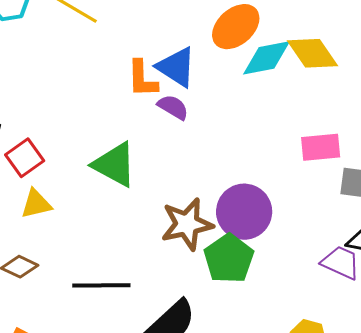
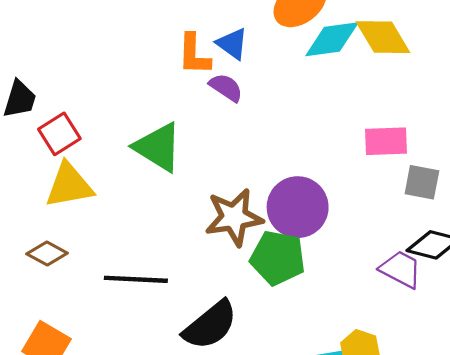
blue triangle: (176, 67) -> (232, 44), size x0.7
yellow triangle: (36, 204) -> (69, 185), size x1.4
green pentagon: (229, 259) -> (278, 258), turned -30

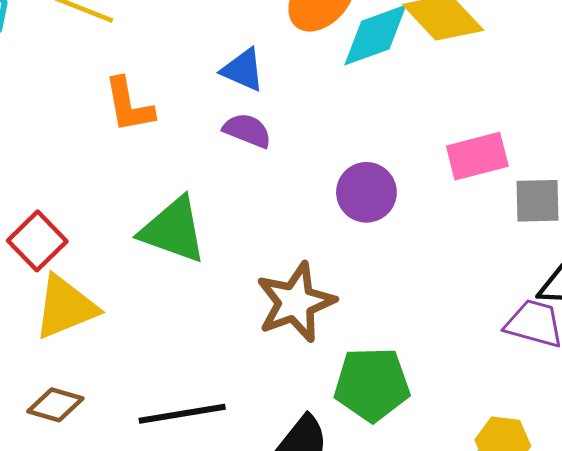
orange L-shape: (194, 54) -> (129, 105), moved
purple circle: (298, 207) -> (366, 192), moved, size x0.7
green pentagon: (278, 258) -> (372, 384), moved

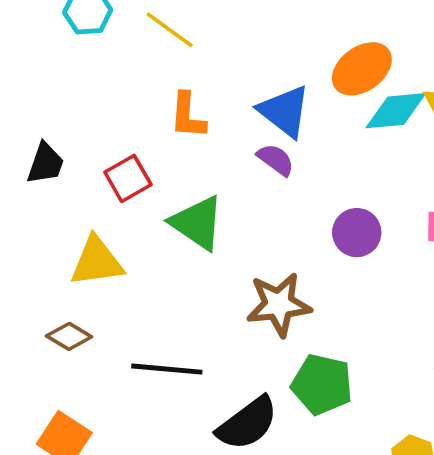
blue triangle: (243, 70) -> (284, 111), size x1.5
red square: (37, 241) -> (128, 178), moved

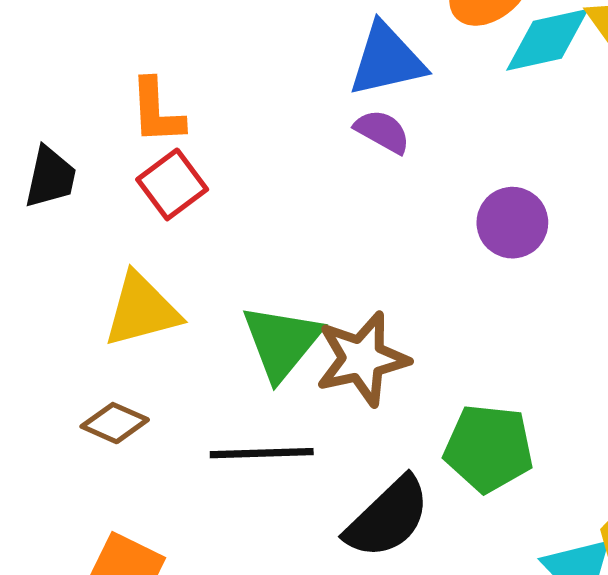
blue triangle: (284, 111) -> (387, 60), turned -44
orange L-shape: (188, 116) -> (157, 111), moved
green triangle: (197, 223) -> (282, 342), moved, turned 42
brown star: (279, 304) -> (362, 359), moved

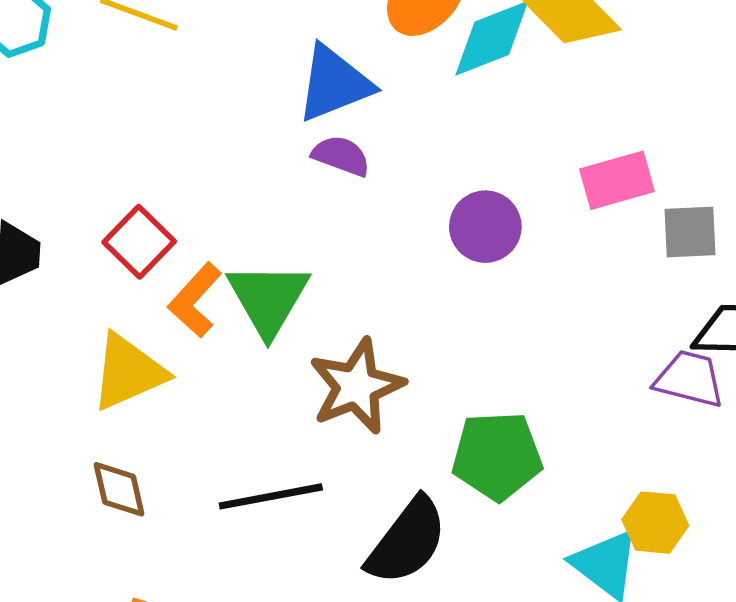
orange L-shape: (157, 111) -> (195, 300), moved, turned 54
green triangle: (282, 342) -> (268, 299), moved
brown diamond: (115, 423) -> (119, 489), turned 62

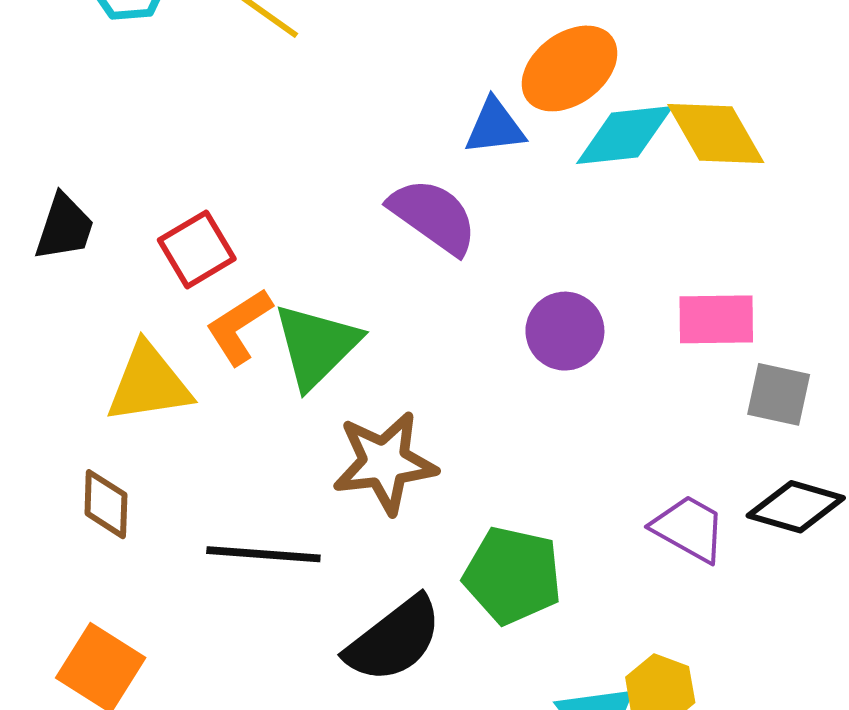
blue triangle: (334, 84) -> (495, 127), moved, size x0.7
purple semicircle: (341, 156) -> (433, 216), size x1.5
purple trapezoid: (689, 379) -> (689, 528), moved

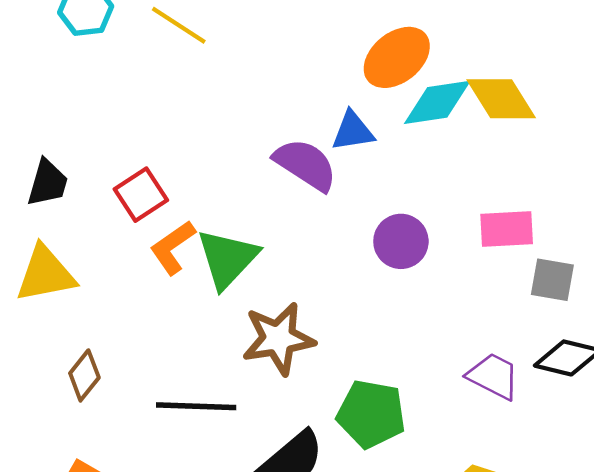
blue triangle: (495, 127) -> (353, 131), moved
yellow triangle: (149, 383) -> (46, 274), moved
brown diamond: (106, 504) -> (84, 375), turned 39

